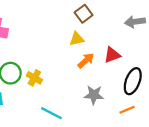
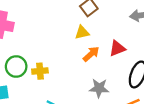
yellow cross: (34, 78) -> (40, 71), turned -35

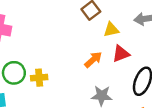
yellow triangle: (82, 32) -> (111, 30), moved

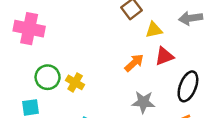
yellow cross: (39, 78) -> (75, 82), turned 35

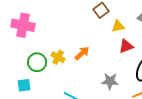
orange arrow: (134, 63) -> (82, 53), moved
yellow cross: (75, 82) -> (58, 57), moved

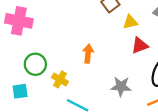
orange arrow: (82, 53) -> (88, 54), turned -42
yellow cross: (58, 57) -> (60, 79), moved

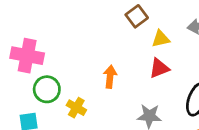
pink cross: (19, 21) -> (27, 56), moved
red triangle: (140, 45) -> (159, 68), moved

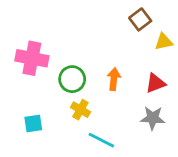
red triangle: (159, 68) -> (155, 83), moved
green circle: (47, 89) -> (72, 79), moved

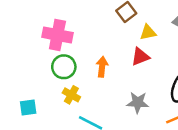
pink cross: (32, 58) -> (57, 35), moved
red triangle: (155, 83) -> (140, 57), moved

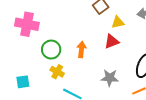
pink cross: (57, 35) -> (27, 24), moved

